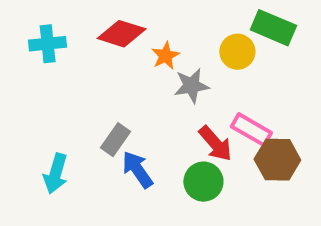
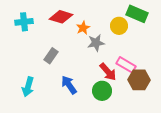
gray rectangle: (116, 140) -> (51, 56), moved

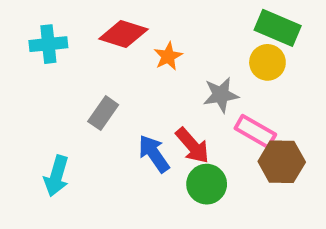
yellow circle: (119, 26) -> (267, 62), moved
gray star: (96, 43) -> (221, 95), moved
red arrow: (108, 72) -> (192, 146), moved
blue arrow: (69, 85) -> (154, 154), moved

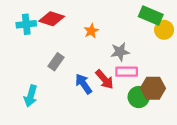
red diamond: (123, 34) -> (52, 19), moved
yellow circle: (267, 62) -> (164, 30), moved
pink rectangle: (255, 131) -> (127, 72), moved, turned -30
green circle: (207, 184) -> (139, 97), moved

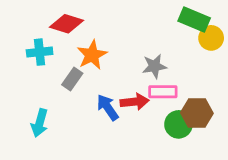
cyan cross: (26, 24) -> (40, 52), moved
orange star: (91, 31) -> (92, 55), moved, size x1.5
red arrow: (104, 79) -> (135, 102), turned -55

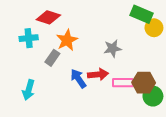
pink rectangle: (163, 92) -> (123, 83), moved
green circle: (178, 124) -> (153, 96), moved

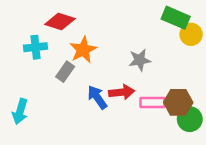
cyan arrow: (29, 90) -> (20, 111), moved

